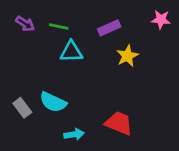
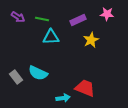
pink star: (161, 19) -> (107, 14), moved
cyan arrow: (74, 134) -> (63, 98), moved

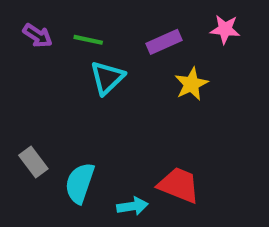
cyan triangle: (51, 37) -> (107, 78), turned -42
cyan semicircle: (38, 73) -> (80, 183), moved, turned 84

